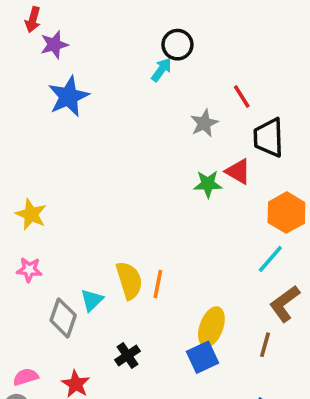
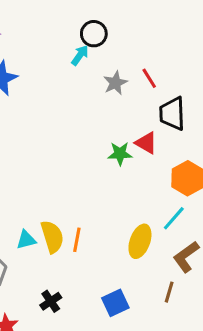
gray star: (204, 123) -> (115, 83), moved
cyan triangle: (92, 300) -> (26, 240), moved, turned 30
yellow ellipse: (211, 327) -> (140, 241), moved

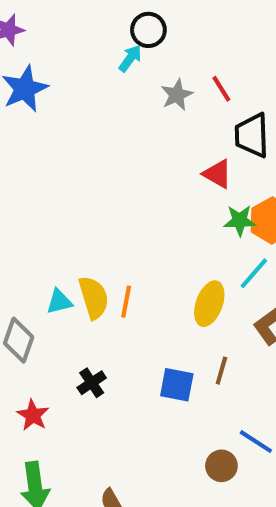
green star: (120, 154) -> (240, 221), moved
brown line: (169, 292) -> (221, 371), moved
blue square: (115, 303) -> (177, 385), turned 36

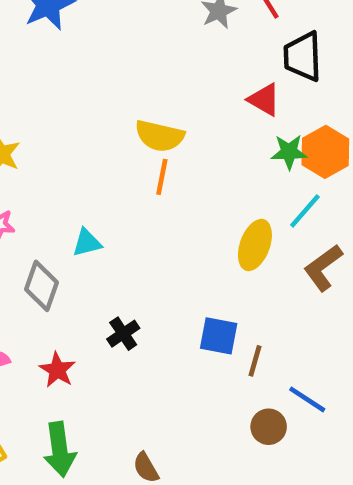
yellow semicircle: (94, 298) -> (160, 136), moved, turned 120
orange line: (126, 302) -> (162, 177), moved
brown line: (221, 371) -> (255, 361), moved

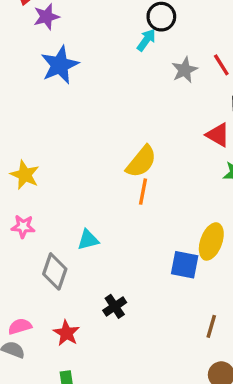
yellow semicircle: (160, 136) -> (141, 162), turned -64
blue square: (219, 336) -> (185, 265), moved

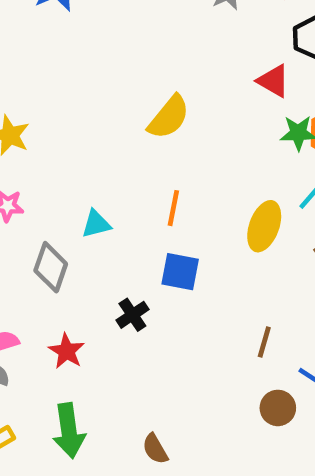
orange line: (143, 192) -> (173, 208), moved
blue square: (185, 265) -> (180, 272), moved

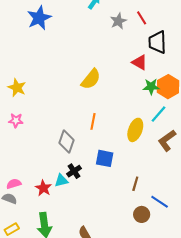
cyan triangle: (96, 224) -> (61, 181), moved
gray diamond: (51, 267) -> (67, 142), moved
blue square: (180, 272) -> (105, 158), moved

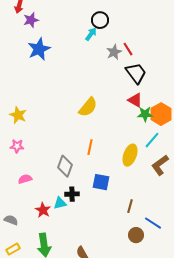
red line: (142, 18) -> (128, 49), moved
black trapezoid: (157, 42) -> (136, 73), moved, turned 145
red triangle: (140, 62) -> (135, 100), moved
black cross: (74, 171) -> (72, 194), turned 32
pink semicircle: (14, 184) -> (25, 179), moved

